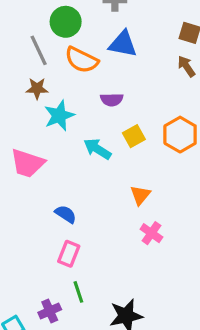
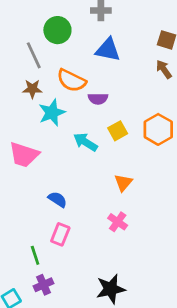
orange semicircle: (82, 60) -> (71, 80), moved
pink cross: (151, 233) -> (118, 222), moved
green line: (78, 292) -> (35, 255), moved

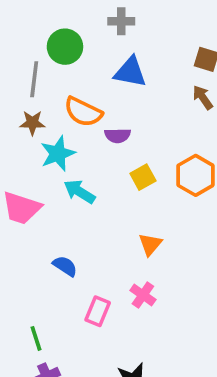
gray line: (34, 55) -> (34, 79), turned 32
cyan arrow: (85, 142) -> (79, 192), moved
pink rectangle: (60, 234) -> (98, 311), moved

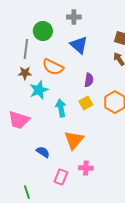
blue triangle: (130, 72) -> (79, 45), turned 30
purple semicircle: (118, 135) -> (89, 80), moved, turned -80
cyan arrow: (79, 192) -> (61, 108), moved, turned 48
orange triangle: (150, 244) -> (74, 140), moved, size x1.5
pink cross: (143, 295) -> (86, 168), turned -32

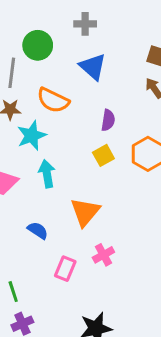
cyan arrow: (61, 108) -> (47, 174), moved
pink cross: (86, 168) -> (103, 255), turned -32

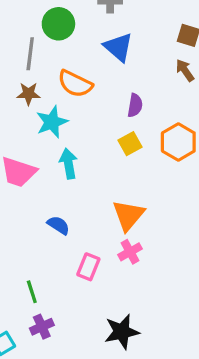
orange triangle: (85, 212) -> (128, 215), moved

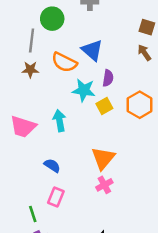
blue triangle: (118, 47) -> (92, 50), moved
cyan star: (52, 122) -> (84, 90), moved, turned 30
pink rectangle: (88, 267) -> (56, 197), moved

